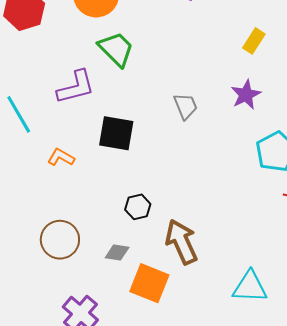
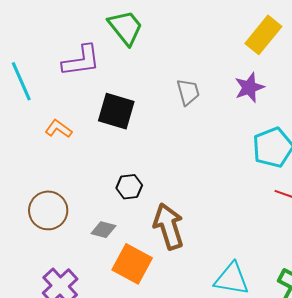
yellow rectangle: (254, 41) -> (263, 35), size x1.5

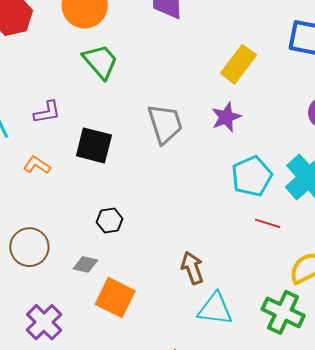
purple L-shape: (81, 61) -> (47, 112), moved, size x0.7
gray trapezoid: (188, 92) -> (165, 124), size x1.5
brown arrow: (169, 226) -> (192, 268), moved, size x0.7

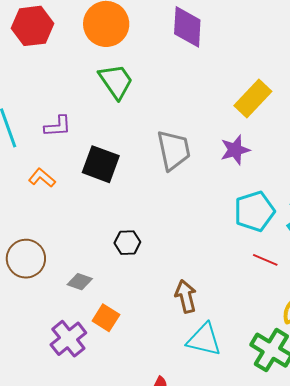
black hexagon: (110, 221) -> (127, 243), moved
orange square: (115, 298) -> (106, 318), size x0.7
purple cross: (44, 322) -> (68, 339), moved

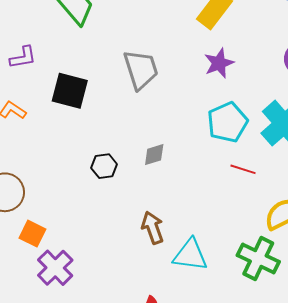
purple star: (235, 150) -> (219, 63), moved
gray diamond: (80, 282) -> (154, 155), moved, turned -30
brown arrow: (186, 296) -> (153, 228), moved
orange square: (106, 318) -> (32, 234), moved

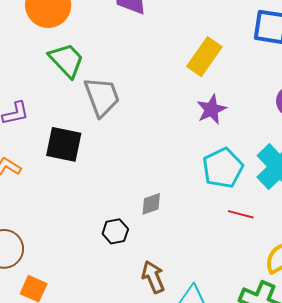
gray trapezoid: (141, 69) -> (102, 97), moved
black hexagon: (104, 166) -> (115, 231), moved

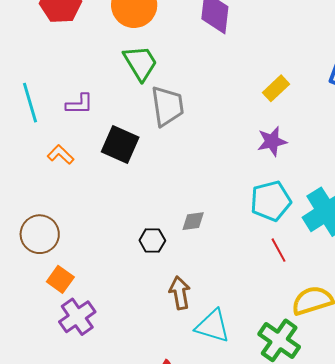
yellow rectangle: (204, 57) -> (276, 88), size x0.7
red line: (241, 214) -> (279, 250), turned 35

